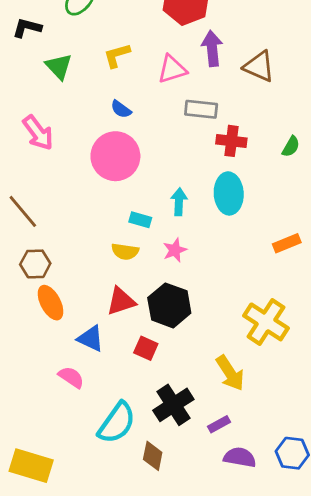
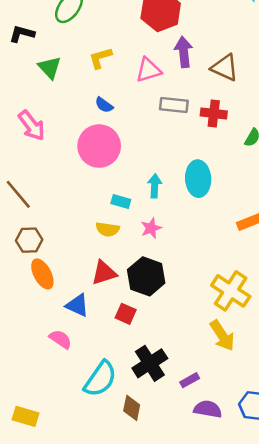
red cross: (231, 141) -> (214, 113), moved
yellow arrow: (230, 373) -> (222, 336), moved
yellow rectangle: (31, 466) -> (26, 416), size x0.7

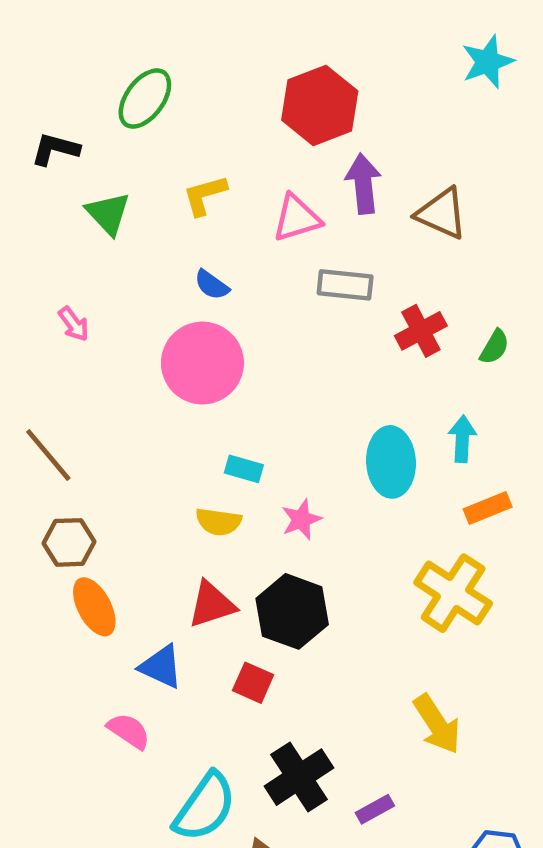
red cross: (214, 113) -> (421, 331), moved, turned -35
pink arrow: (32, 126) -> (74, 324), size x0.6
cyan ellipse: (198, 179) -> (391, 462), moved
cyan arrow: (155, 186) -> (462, 439), moved
yellow cross: (231, 291) -> (453, 593), moved

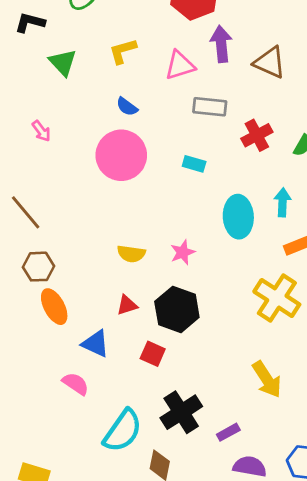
cyan rectangle: (244, 469) -> (194, 164), moved
red triangle: (212, 605) -> (127, 305), size x0.7

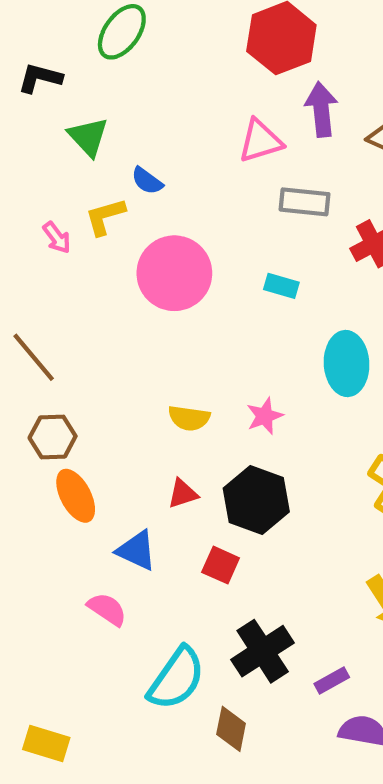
yellow L-shape: (123, 51) -> (105, 217), moved
blue semicircle: (127, 107) -> (147, 181), moved

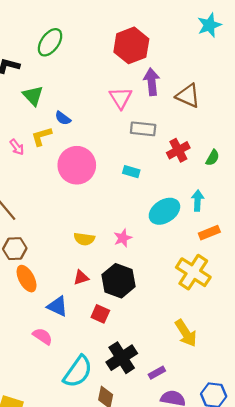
pink triangle: (260, 141) -> (121, 98), turned -45
cyan ellipse: (347, 364) -> (164, 211), turned 60

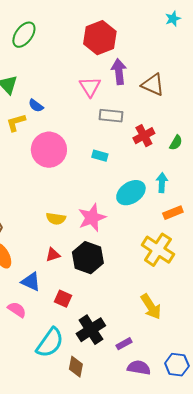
cyan star: (209, 25) -> (173, 19), size x0.7
pink star: (123, 238) -> (92, 218), size x1.6
red square: (100, 314) -> (63, 299), moved

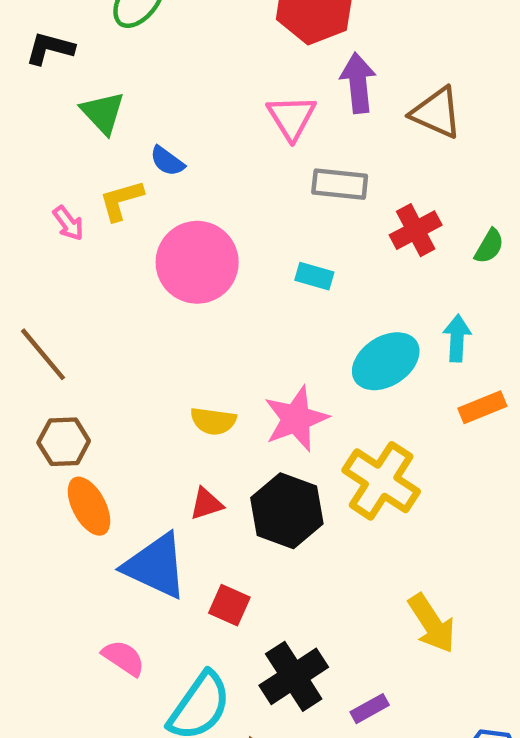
yellow cross: (158, 250) -> (381, 481), moved
blue triangle: (31, 282) -> (156, 566), size x1.5
pink semicircle: (17, 310) -> (124, 658), moved

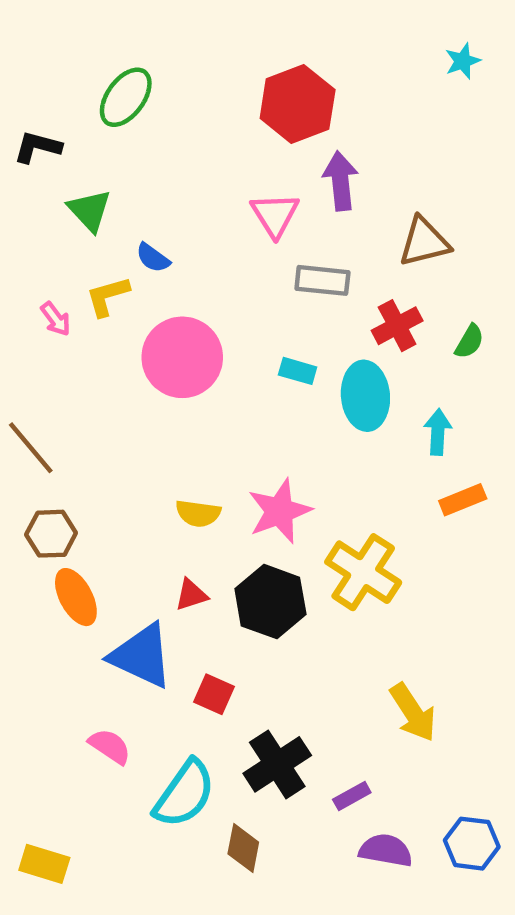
brown triangle: (436, 113) -> (424, 242), moved, turned -38
cyan ellipse: (386, 361) -> (365, 396), moved, turned -62

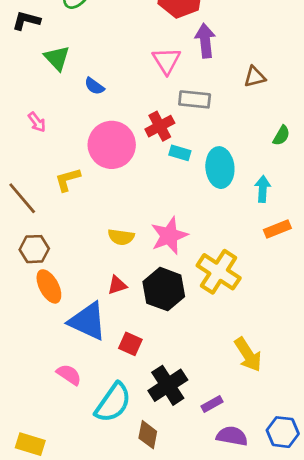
brown triangle: (424, 242) -> (255, 77), size x0.7
yellow L-shape: (108, 296) -> (68, 180), moved
red cross: (397, 326) -> (160, 126), moved

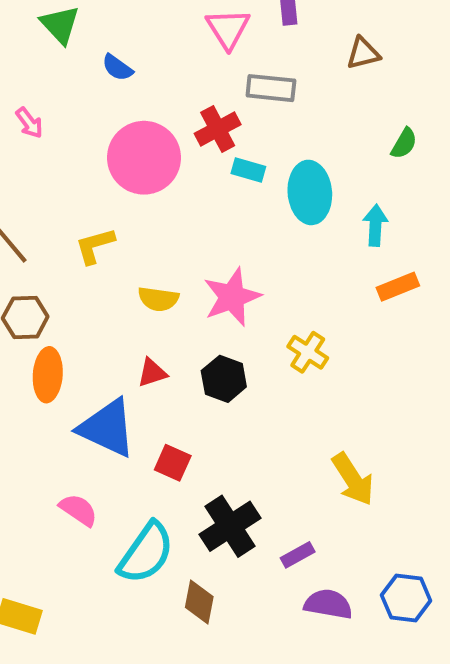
yellow L-shape: (68, 180) -> (95, 246), moved
yellow cross: (219, 272) -> (308, 352), size x0.6
orange ellipse: (49, 286) -> (48, 375), turned 32
black hexagon: (164, 289) -> (224, 379), size x0.7

